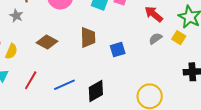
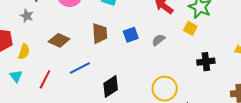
gray semicircle: (155, 39) -> (158, 40), moved
blue square: (118, 50) -> (131, 35), moved
blue line: (64, 85) -> (80, 68), moved

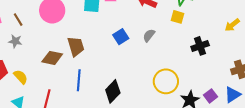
brown trapezoid: (100, 33) -> (76, 46), moved
yellow semicircle: (24, 52) -> (21, 77), turned -49
blue line: (80, 68) -> (79, 80), turned -45

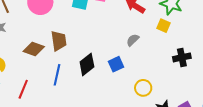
blue square: (121, 37) -> (116, 64), moved
yellow circle: (166, 81) -> (143, 88), size x0.7
black diamond: (113, 91) -> (87, 64), moved

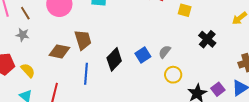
gray semicircle: (133, 40) -> (165, 52), moved
black cross: (182, 57) -> (207, 39), turned -30

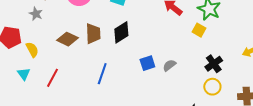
black diamond: (114, 59) -> (121, 32), moved
blue line: (86, 74) -> (102, 74), moved
yellow circle: (173, 75) -> (212, 87), moved

